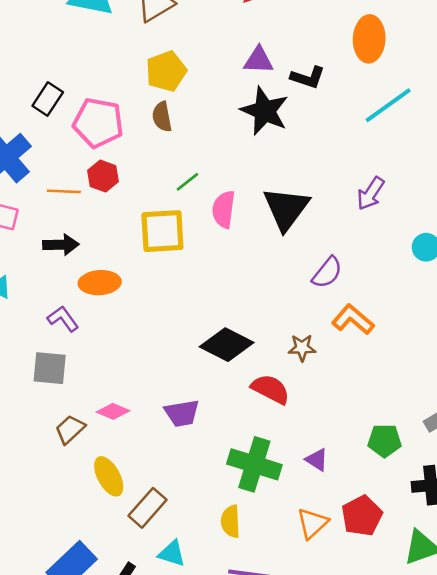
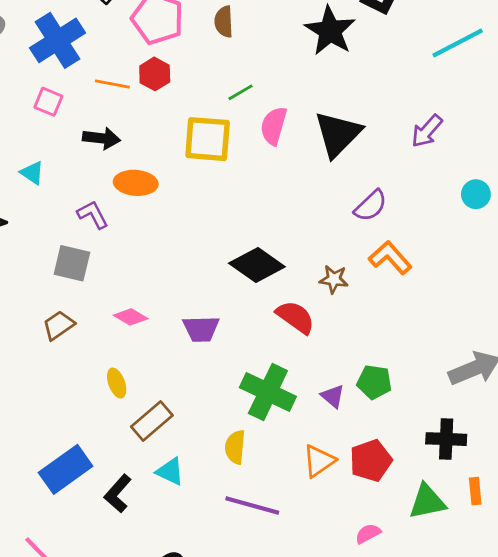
brown trapezoid: (70, 429) -> (59, 325), moved
green pentagon: (385, 441) -> (374, 382), moved
yellow ellipse: (109, 476) -> (117, 383), size x0.7

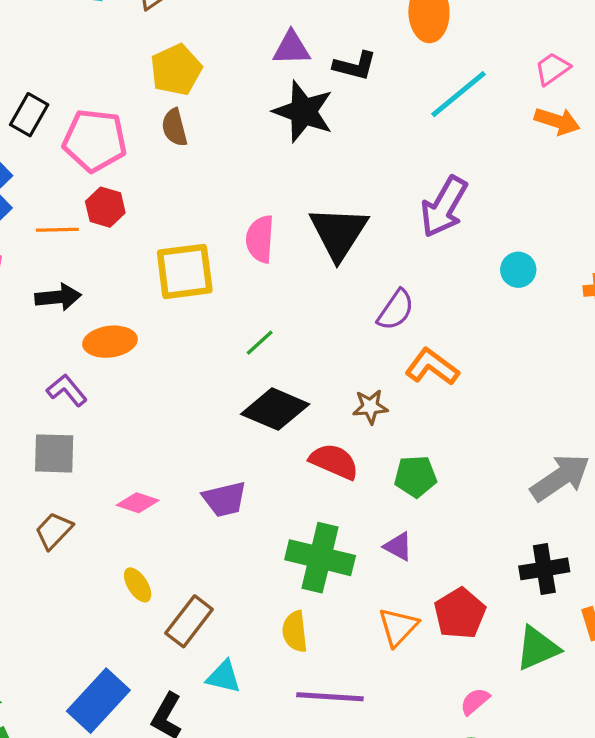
green line: (240, 92) -> (260, 343), moved
purple arrow: (427, 131) -> (444, 207), size x1.4
green pentagon: (374, 382) -> (415, 476), moved

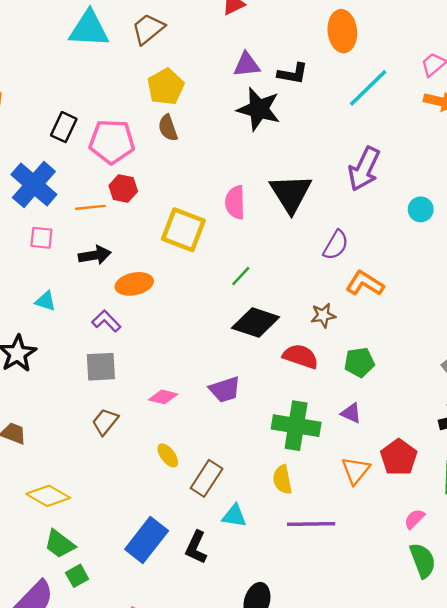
yellow square: (185, 271) -> (183, 230), turned 33

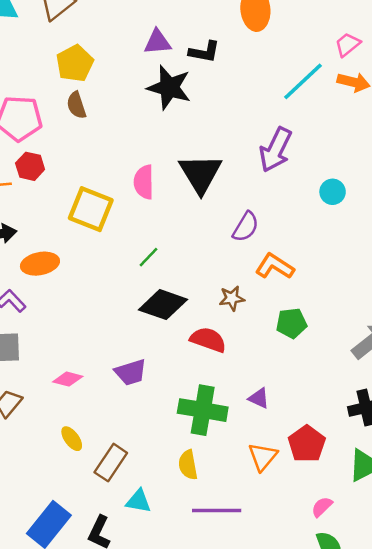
cyan line: (368, 88) -> (303, 81), moved
green pentagon: (359, 362) -> (291, 323), moved

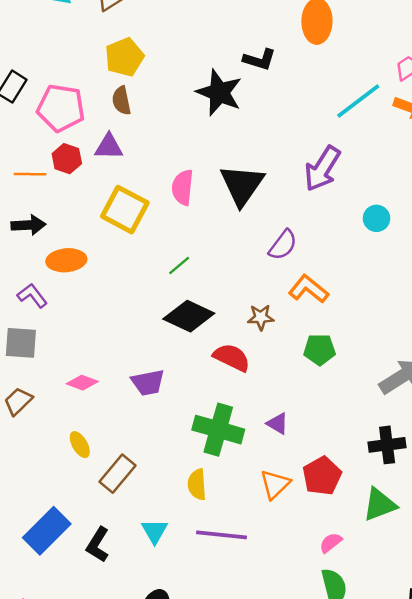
purple triangle: (157, 42) -> (109, 147), moved
cyan triangle: (138, 501) -> (155, 531), moved, turned 44

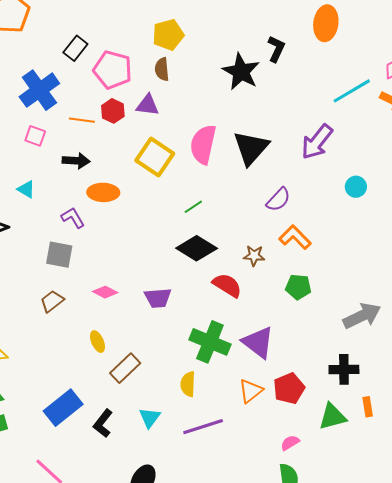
black L-shape: (259, 60) -> (276, 49), turned -88
pink semicircle: (183, 187) -> (203, 144), size x1.4
purple triangle: (278, 423) -> (258, 342), size x1.8
purple line: (222, 535) -> (203, 427), turned -30

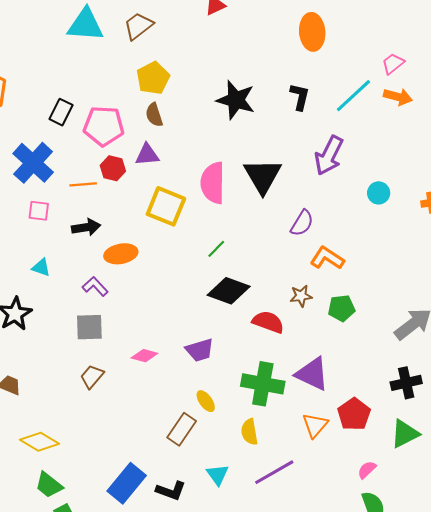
black L-shape: (276, 49) -> (300, 97), moved
brown star: (254, 256) -> (301, 296), moved
yellow ellipse: (97, 342) -> (206, 401), moved
black L-shape: (103, 423) -> (171, 491), turned -96

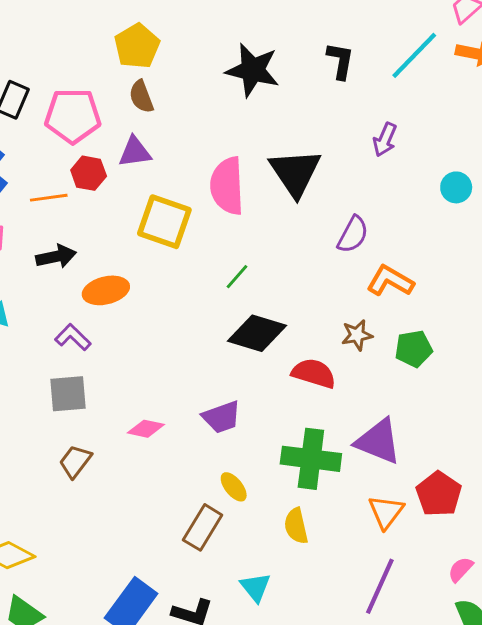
purple arrow: (329, 156) -> (385, 140), size x0.6
purple line: (274, 472) -> (380, 586), moved, turned -33

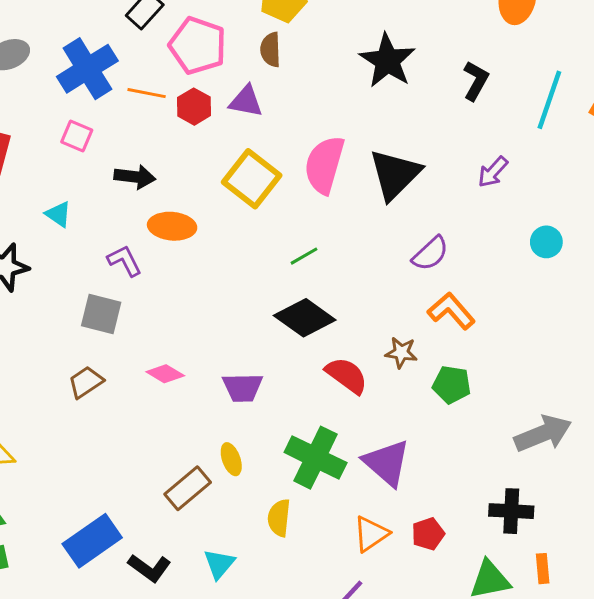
cyan line: (414, 55) -> (549, 100), turned -44
orange line: (49, 198) -> (147, 93), moved
red pentagon: (439, 494) -> (428, 534), size x0.7

